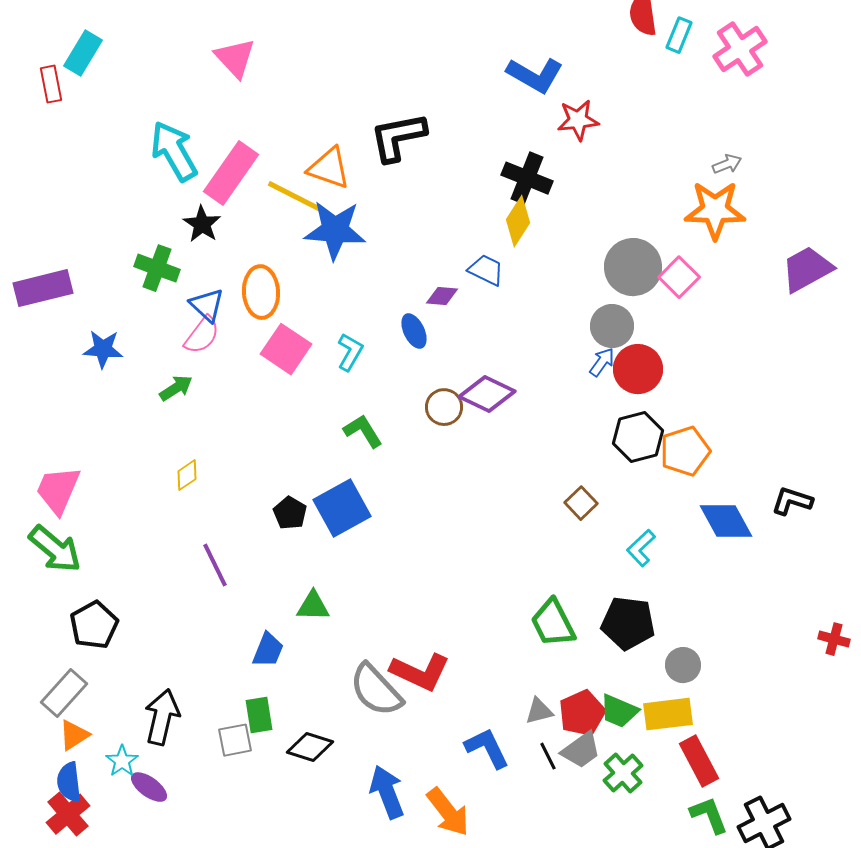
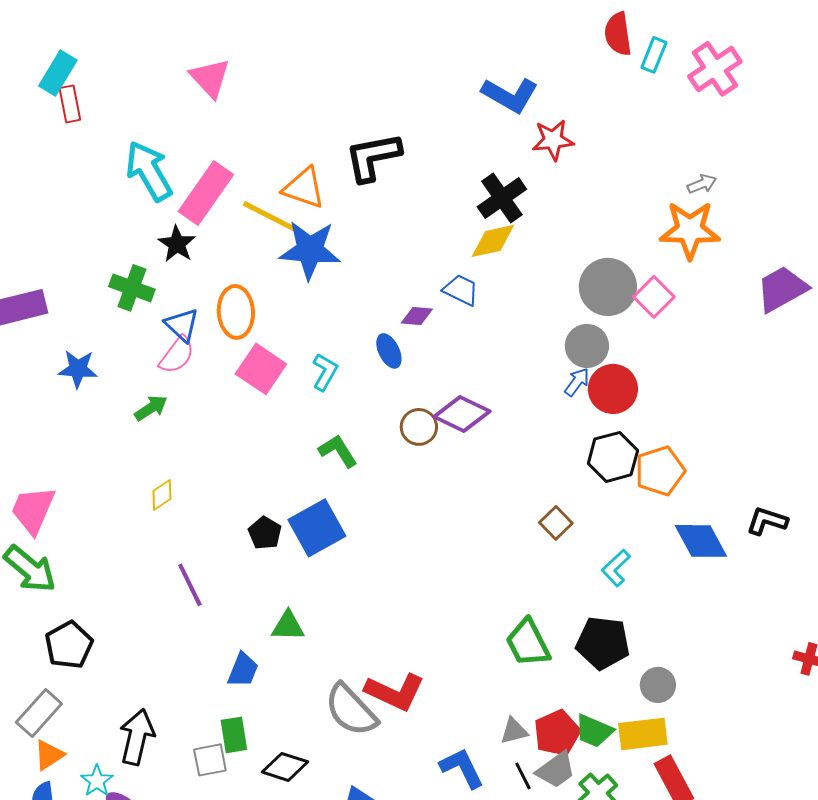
red rectangle: (51, 84) -> (70, 104), moved
black cross: (527, 178) -> (502, 198), turned 33
yellow diamond: (518, 221) -> (493, 241), turned 45

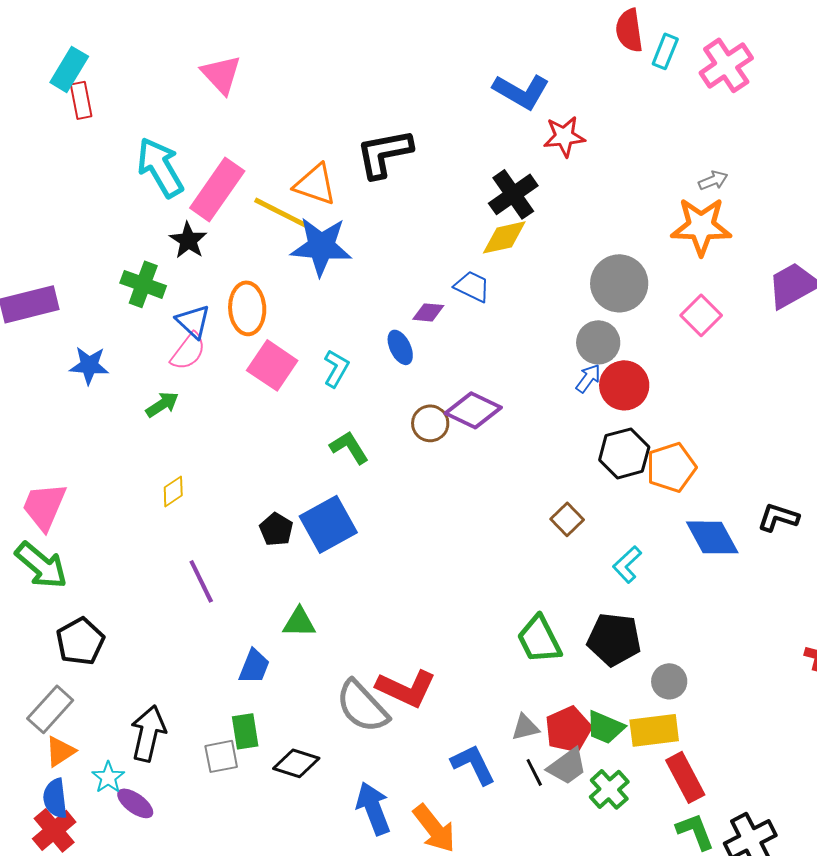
pink square: (654, 297) -> (701, 315), moved

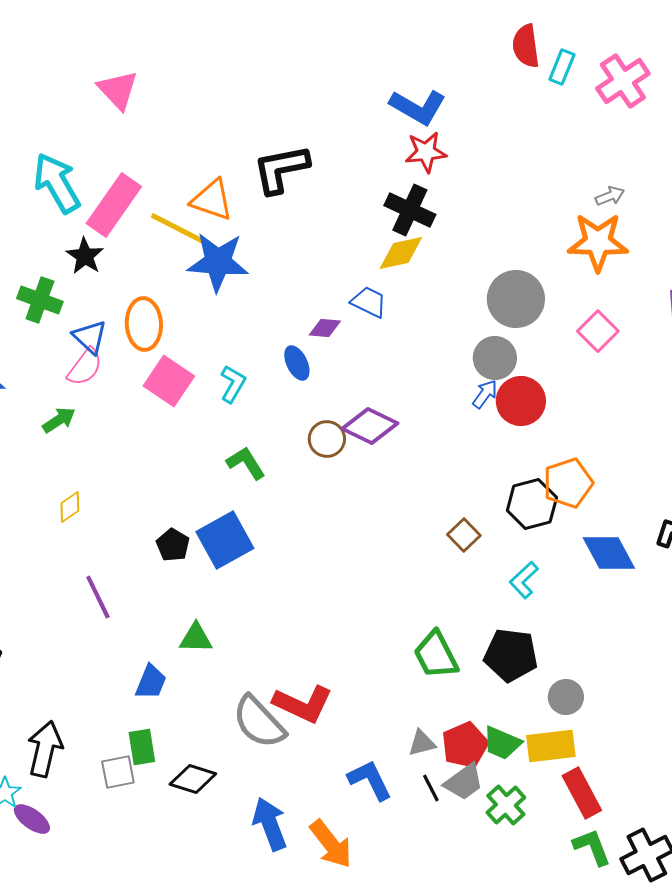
red star: (564, 136) -> (426, 152), moved
black cross: (513, 194) -> (410, 210), turned -30
black hexagon: (624, 453) -> (532, 504), moved

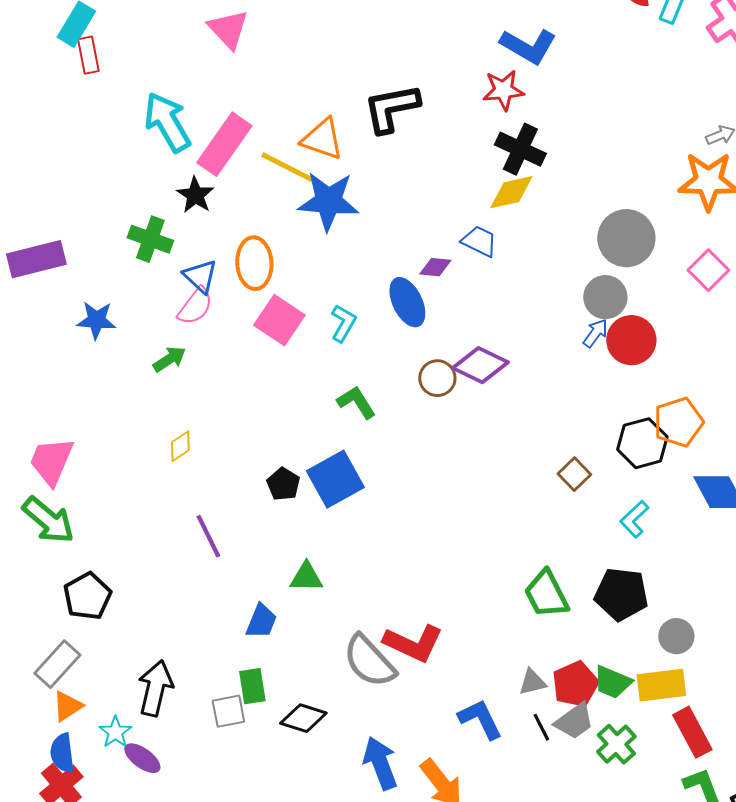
red star: (426, 152) -> (503, 90), moved
blue ellipse: (297, 363) -> (407, 302), size x1.4

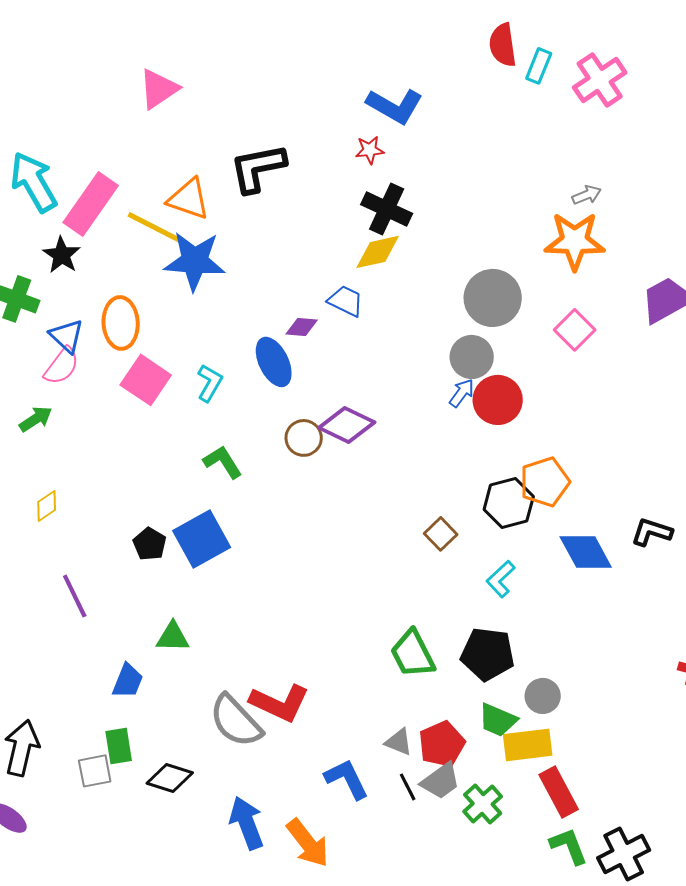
pink triangle: (228, 29) -> (159, 89), moved, turned 39
red star: (503, 90) -> (370, 150), size x0.7
gray triangle: (532, 682) -> (399, 742), turned 36
green trapezoid: (612, 682) -> (498, 720), moved

